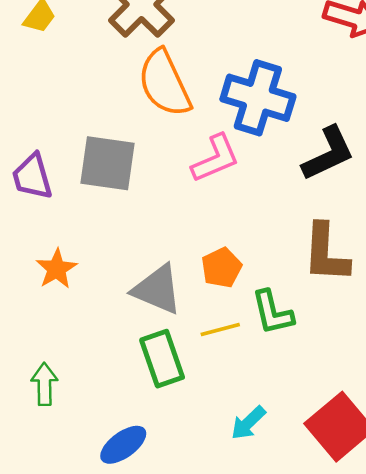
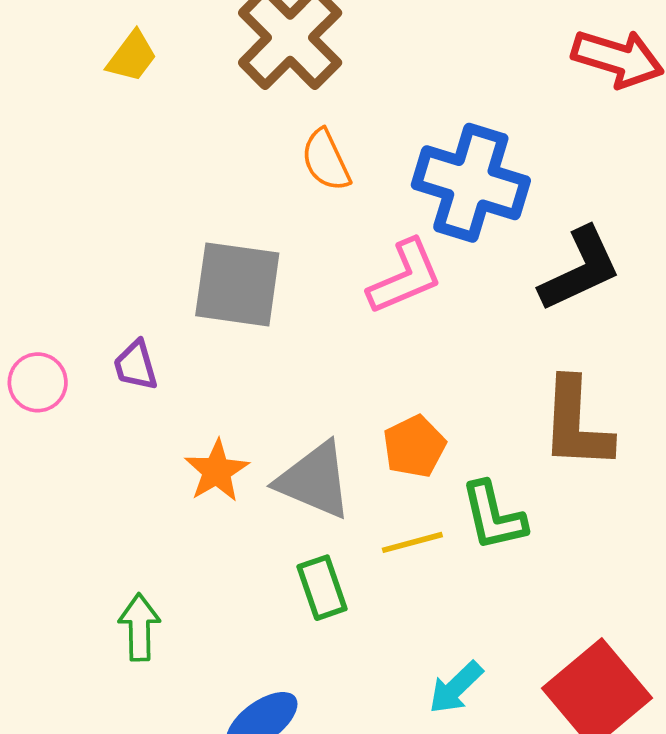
orange semicircle: (164, 83) -> (326, 160), size x0.6
purple trapezoid: (32, 177) -> (136, 365), moved, size x0.7
orange star: (57, 269) -> (217, 471), moved
green rectangle: (162, 359) -> (322, 588), size x0.7

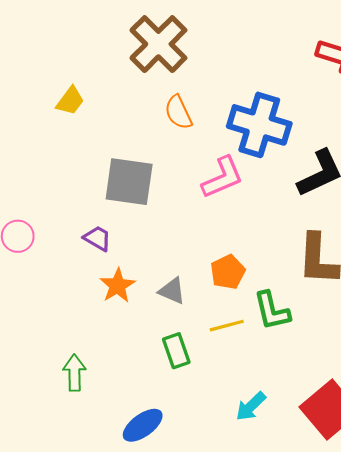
yellow trapezoid: (132, 57) -> (70, 101), moved
purple trapezoid: (136, 365) -> (98, 238), moved, turned 136
gray triangle: (315, 480) -> (172, 291), size x0.6

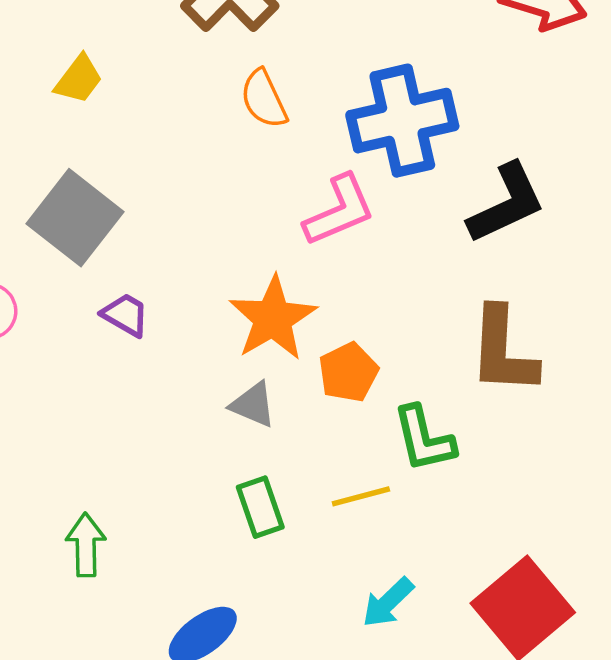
blue cross: (259, 125) -> (402, 121), turned -30
gray square: (129, 182) -> (75, 218), moved, turned 30
orange star: (117, 286) -> (273, 318), moved, size x1.4
yellow line: (227, 326) -> (361, 496), moved

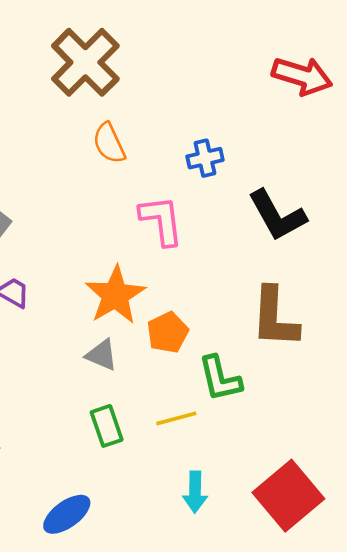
blue cross: (402, 121) -> (205, 158), size x0.5
black L-shape: (507, 203) -> (277, 215), turned 86
pink L-shape: (339, 210) -> (161, 220), turned -74
cyan arrow: (388, 602) -> (195, 492), turned -45

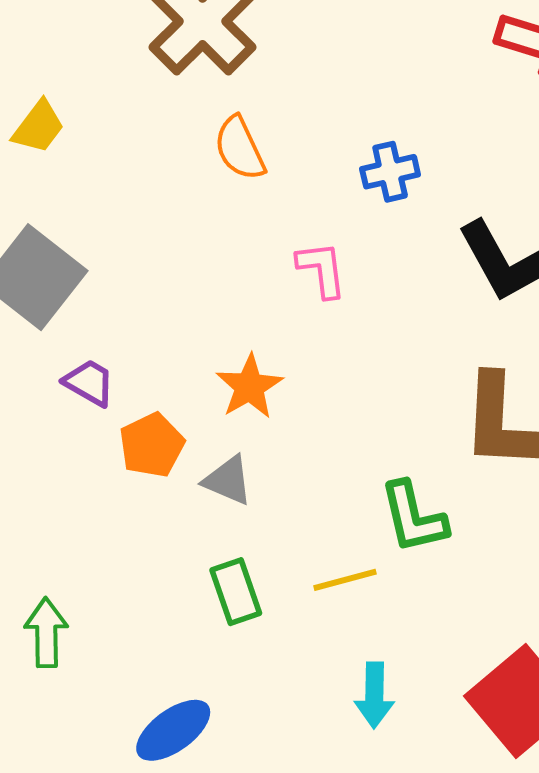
pink L-shape: (161, 220) -> (322, 269), size x0.7
orange star: (115, 295) -> (249, 387), size x0.7
orange pentagon: (168, 332) -> (152, 445), moved

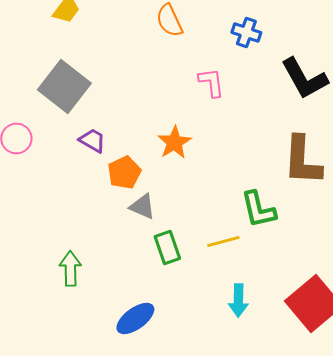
blue cross: (390, 172) -> (246, 32), turned 32
gray triangle: (228, 480) -> (142, 206), moved

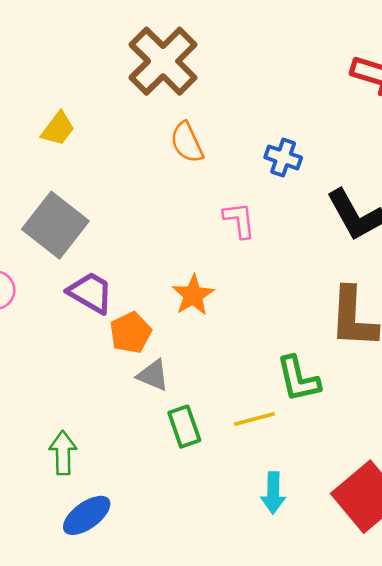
purple trapezoid: (92, 140) -> (90, 293), size x1.4
blue ellipse: (135, 318) -> (87, 515), moved

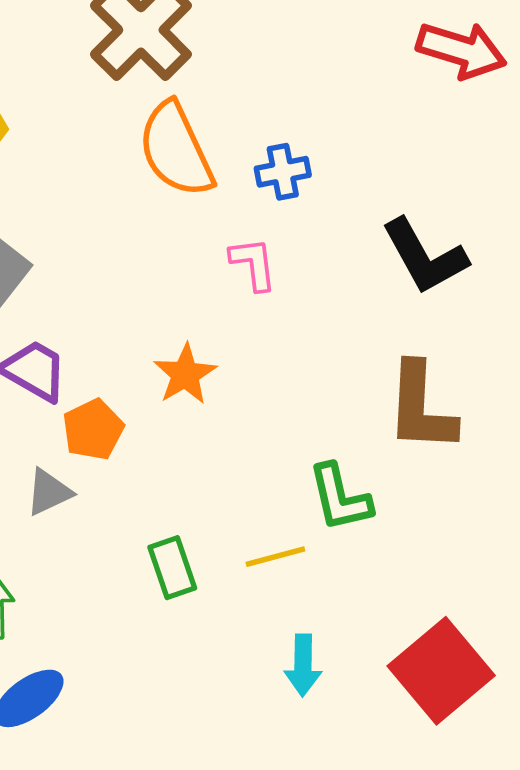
orange semicircle: (187, 142) -> (176, 150), size x1.6
blue cross: (283, 157) -> (283, 172), moved, turned -30
gray triangle: (153, 375) -> (49, 492), moved, turned -48

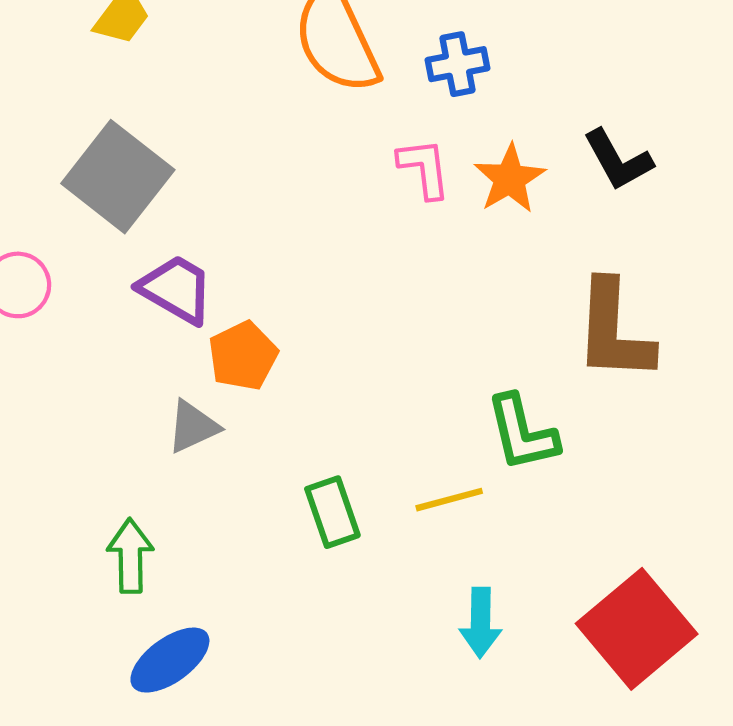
black L-shape: (425, 256) -> (618, 160), size x0.7
orange star: (185, 374) -> (510, 179), moved

